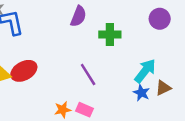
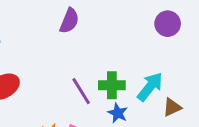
green cross: (110, 34) -> (112, 85), moved
blue star: (141, 93) -> (118, 113), moved

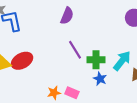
purple line: (81, 91) -> (75, 50), moved

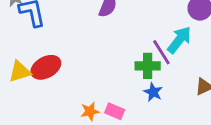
purple line: (75, 50) -> (161, 52), moved
cyan arrow: (122, 61) -> (179, 40), moved

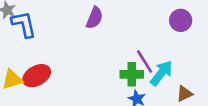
cyan arrow: (179, 40) -> (161, 73), moved

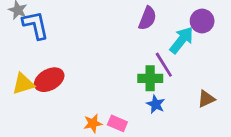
purple semicircle: (94, 18) -> (147, 18), moved
cyan arrow: (161, 73) -> (182, 40), moved

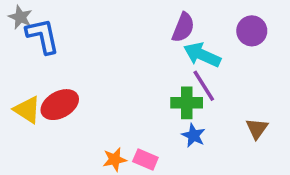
cyan arrow: (182, 40) -> (202, 55), moved, turned -104
yellow triangle: (23, 84) -> (27, 110), turned 50
brown triangle: (206, 99) -> (257, 129), turned -30

